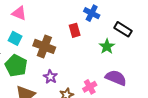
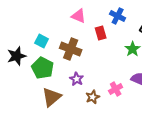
pink triangle: (19, 13) -> (79, 16), moved

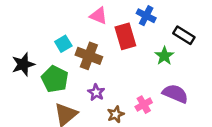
red rectangle: (101, 33) -> (125, 36), size x1.5
cyan square: (42, 41) -> (63, 44), moved, turned 32

